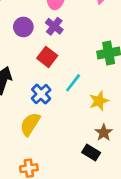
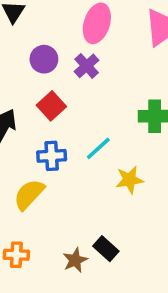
red square: (47, 57) -> (51, 106), moved
blue cross: (41, 94) -> (52, 156), turned 30
brown star: (104, 133) -> (75, 260), moved

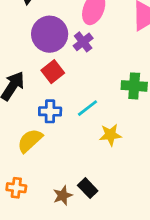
purple circle: (44, 59) -> (50, 34), size x1.6

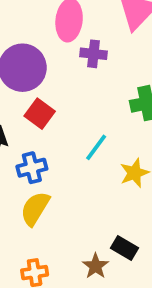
purple cross: (83, 42) -> (94, 54), moved, turned -30
blue cross: (50, 111) -> (32, 168), moved

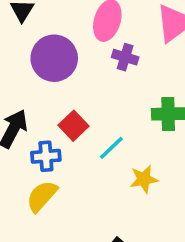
red square: (40, 114) -> (73, 126), moved

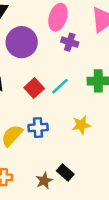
cyan line: (111, 148) -> (60, 86), moved
blue cross: (46, 156) -> (38, 128), moved

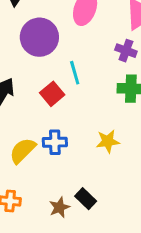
purple cross: (70, 42) -> (126, 51), moved
cyan line: (60, 86) -> (75, 73), moved, turned -66

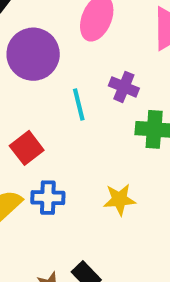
purple cross: (126, 51) -> (124, 87), moved
red square: (52, 94) -> (27, 148), moved

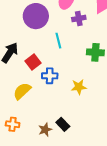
purple cross: (124, 87) -> (79, 18), moved, turned -32
blue cross: (48, 198) -> (50, 76), moved

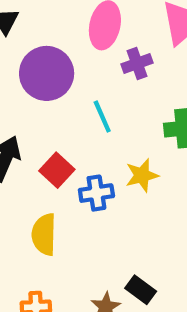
yellow star: (79, 87) -> (142, 175), moved
yellow semicircle: (22, 91) -> (44, 234), turned -36

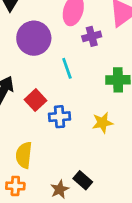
yellow star: (142, 175) -> (102, 123), moved
yellow semicircle: (44, 234) -> (24, 155), moved

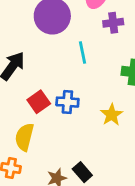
red square: (36, 100) -> (39, 102), moved
yellow star: (102, 123) -> (112, 115), turned -30

